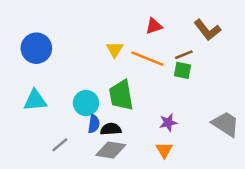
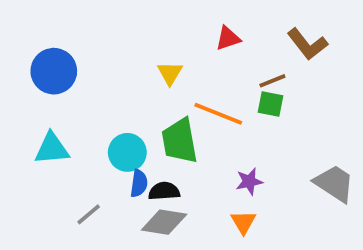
orange line: (147, 59) -> (218, 114), moved

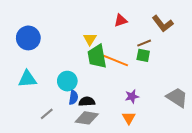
green trapezoid: (180, 141) -> (97, 56), moved

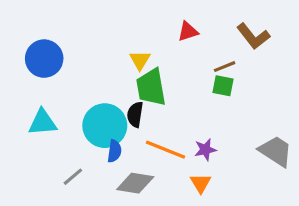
orange line: (115, 61) -> (165, 150), moved
cyan circle: (67, 81) -> (105, 126), size x1.4
black semicircle: (87, 102) -> (135, 114), moved, turned -77

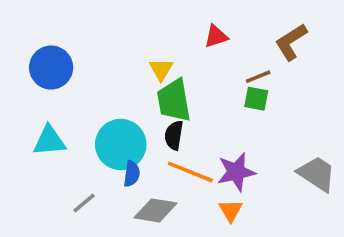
brown L-shape: (253, 36) -> (291, 42), turned 96
black semicircle: (135, 114) -> (174, 135), moved
purple star: (205, 150) -> (236, 172), size x1.5

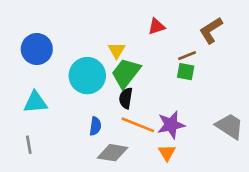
green trapezoid: (174, 100) -> (126, 73), turned 48
cyan circle: (121, 144) -> (87, 76), moved
gray line: (84, 203) -> (29, 145), moved, turned -60

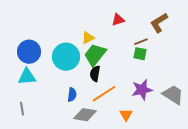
blue circle: (37, 49) -> (29, 52), moved
yellow triangle: (117, 50) -> (88, 38), turned 32
orange line: (138, 125) -> (104, 94), turned -55
purple star: (171, 125) -> (142, 90), moved

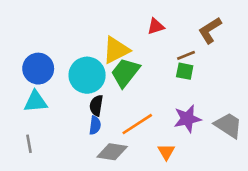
yellow triangle: (88, 38) -> (116, 50), size x1.6
black semicircle: (95, 74) -> (96, 106), moved

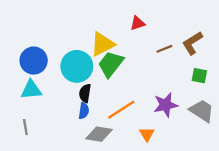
brown L-shape: (210, 30) -> (192, 43), moved
green square: (185, 71) -> (199, 76), moved

